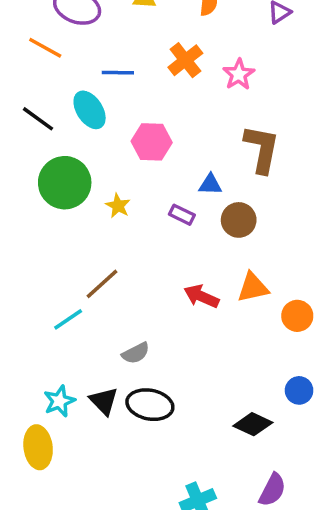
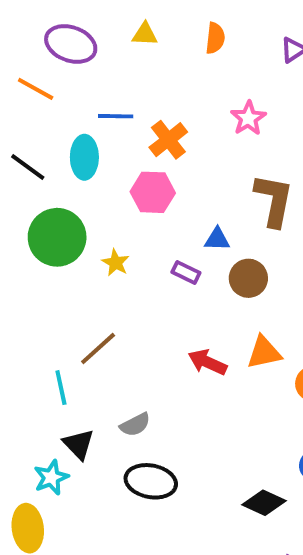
orange cross: (185, 60) -> (168, 140), moved
cyan ellipse: (90, 110) -> (84, 157), turned 33
cyan line: (68, 319) -> (61, 388), turned -68
black triangle: (104, 401) -> (79, 444), moved

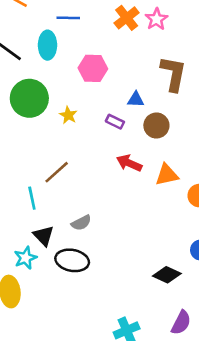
orange cross: (168, 140) -> (127, 18), moved
red arrow: (207, 362) -> (129, 163), moved
black ellipse: (151, 481) -> (72, 260), moved

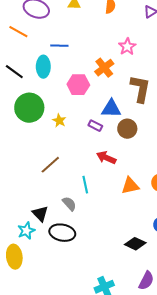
orange cross: (127, 18) -> (104, 68), moved
blue triangle: (136, 100) -> (111, 109), size x1.5
orange triangle: (167, 175) -> (130, 186), moved
cyan line: (32, 198) -> (85, 185), moved
gray semicircle: (81, 223) -> (69, 204), turned -105

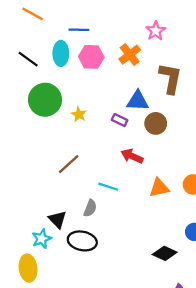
pink hexagon: (78, 85) -> (91, 57), moved
cyan line: (85, 185) -> (108, 187), turned -60
gray semicircle: (69, 204) -> (90, 208), turned 63

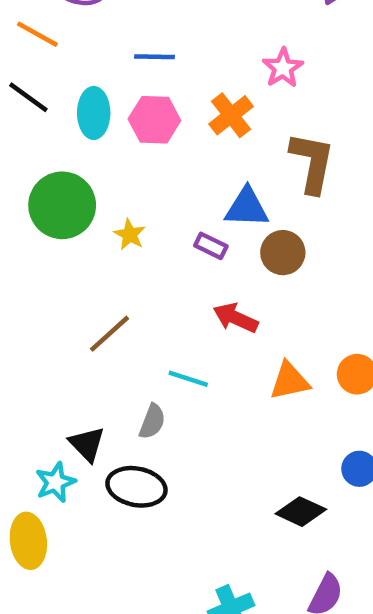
blue line: (79, 30) -> (154, 57), moved
black line: (28, 59) -> (28, 97), moved

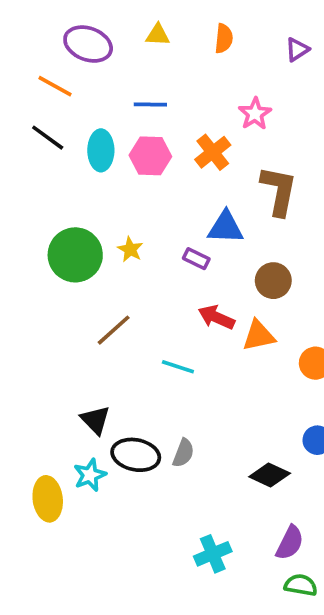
green circle: (62, 205) -> (75, 255), moved
brown circle: (283, 253) -> (273, 281), moved
orange triangle: (290, 381) -> (259, 336), moved
gray semicircle: (152, 421) -> (183, 453), moved
cyan star: (55, 482) -> (90, 475), moved

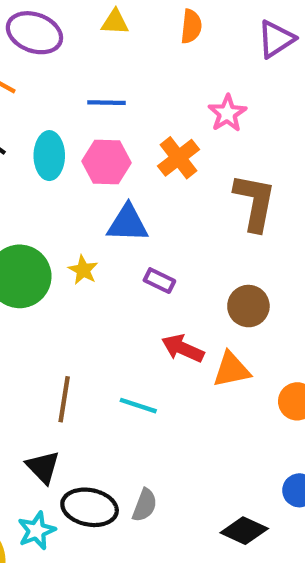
purple triangle: (297, 50) -> (276, 39), size x1.4
blue triangle: (226, 227) -> (128, 223), moved
brown line: (114, 330) -> (64, 399), moved, turned -39

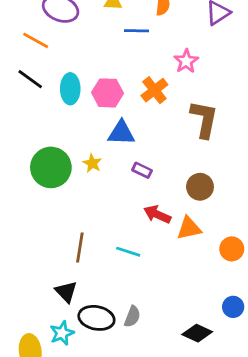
blue line: (106, 103) -> (136, 31), moved

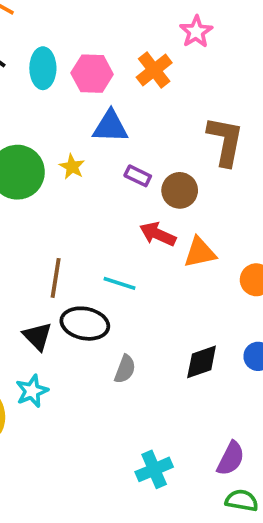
brown L-shape: (204, 119) -> (225, 141), moved
brown circle: (200, 187) -> (180, 190), moved
black ellipse: (96, 318) -> (85, 324), moved
black diamond: (197, 333) -> (202, 362), moved, turned -44

